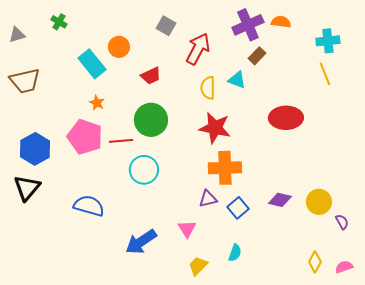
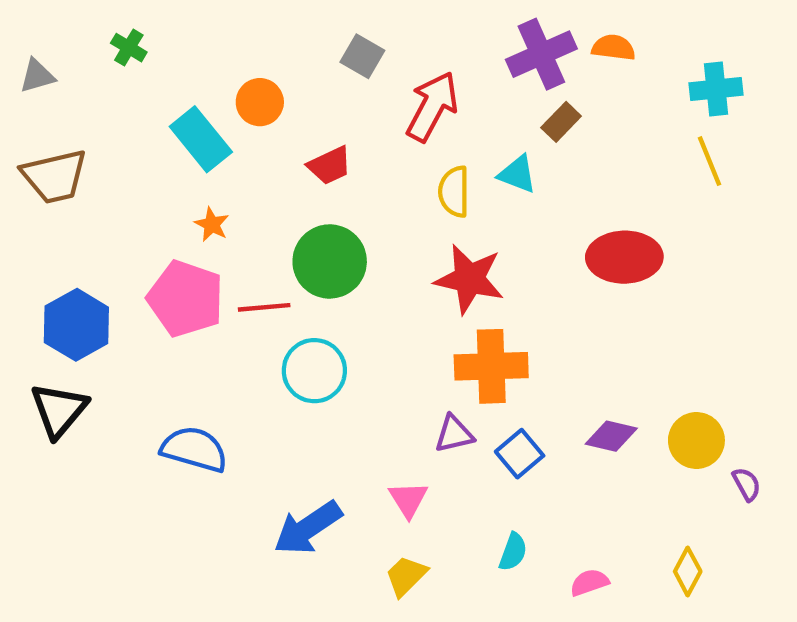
yellow trapezoid: (198, 266) -> (406, 576), moved
pink semicircle: (344, 267) -> (589, 582), moved

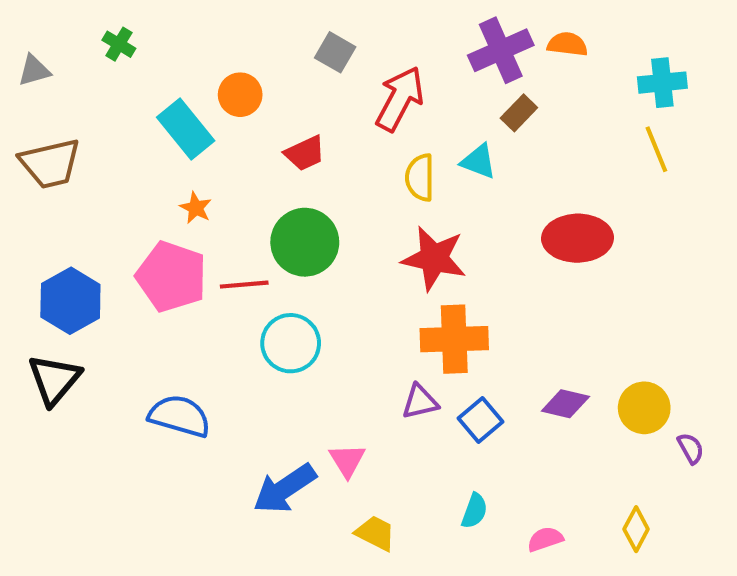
pink triangle: (408, 499) -> (347, 460), moved
yellow trapezoid: (406, 576) -> (375, 533), turned 72

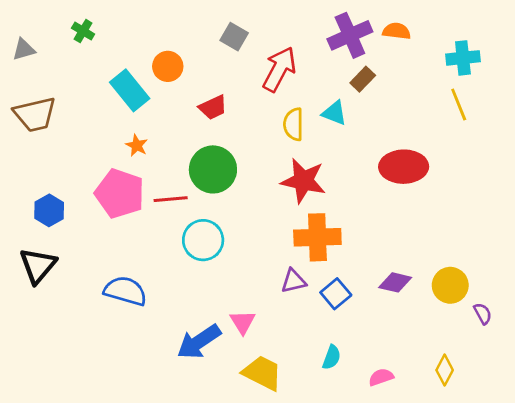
blue hexagon: (70, 301) -> (49, 210), size x0.7
yellow trapezoid: (375, 533) -> (262, 373), size x1.4

